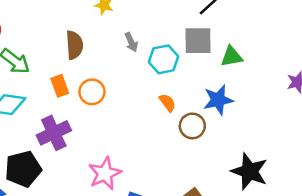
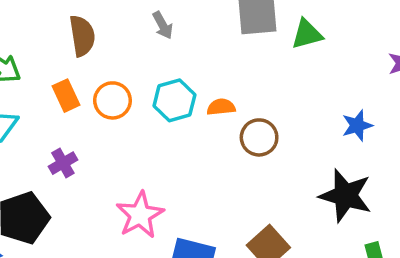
cyan hexagon: (164, 59) -> (174, 100), moved
blue star: (218, 100) -> (357, 125), moved, size x0.7
orange semicircle: (167, 103) -> (221, 107), turned -54
purple cross: (54, 133) -> (63, 163), size x0.6

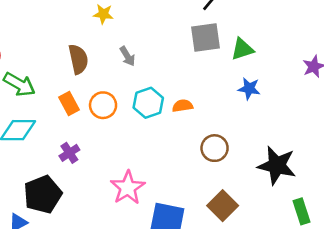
gray arrow: (163, 25) -> (127, 56), moved
blue star: (357, 125) -> (249, 89), moved, turned 30
brown circle: (259, 137) -> (215, 148), moved

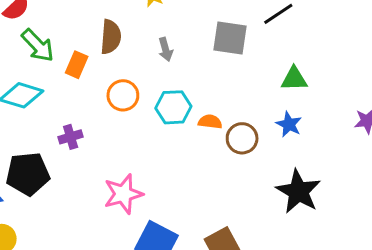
gray square: (205, 37) -> (230, 38), moved
orange rectangle: (69, 103) -> (77, 65), moved, turned 35
brown circle: (215, 148) -> (242, 138), moved
black star: (277, 165) -> (298, 191), moved

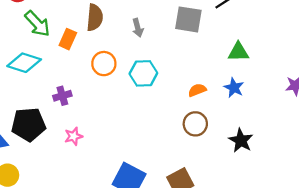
orange semicircle: (210, 122) -> (197, 90), moved, turned -30
brown circle: (242, 138) -> (195, 124), moved
black star: (298, 191) -> (241, 140), size x0.7
pink star: (123, 194) -> (74, 136), moved, size x0.6

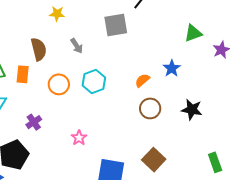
green triangle: (238, 52) -> (193, 33), moved
blue star: (234, 88) -> (172, 68), turned 30
pink star: (74, 136) -> (79, 138), moved

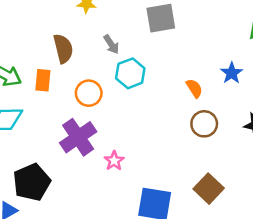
orange semicircle: (142, 80) -> (194, 88), turned 98
cyan hexagon: (94, 81) -> (130, 73), moved
purple cross: (34, 122) -> (78, 137), moved, size x1.8

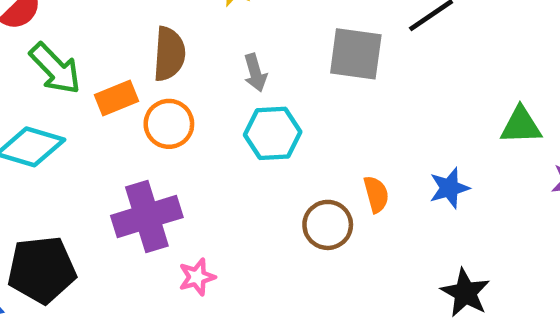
orange rectangle: (43, 80) -> (116, 98), turned 45
orange circle: (89, 93) -> (169, 124), moved
brown circle: (204, 124) -> (328, 225), moved

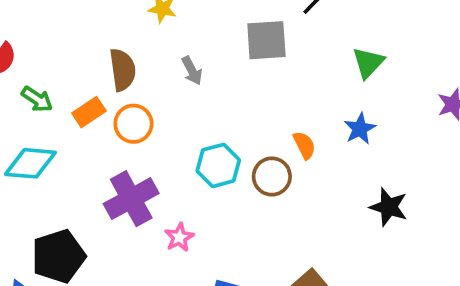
green arrow: (55, 69) -> (37, 99), size x0.7
green triangle: (521, 125) -> (368, 63), moved, turned -33
cyan hexagon: (273, 133) -> (218, 165), moved

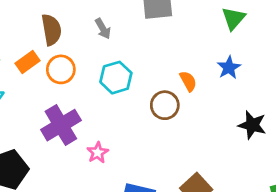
cyan hexagon: (218, 165) -> (116, 78), moved

